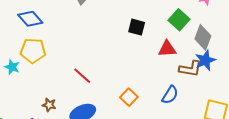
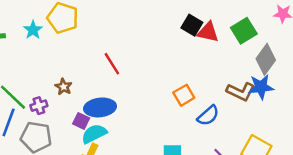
red triangle: (167, 49) -> (208, 32), moved
orange square: (129, 97) -> (184, 95), moved

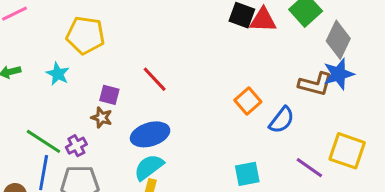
cyan star: (33, 30) -> (58, 74), moved
purple square: (81, 121) -> (109, 95), moved

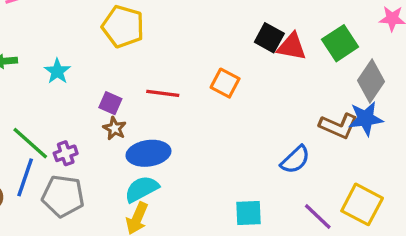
yellow pentagon: (85, 35) -> (123, 26), moved
red line: (155, 79) -> (163, 93), turned -48
orange square: (248, 101) -> (225, 83), moved, turned -30
brown star: (102, 118) -> (115, 128), moved

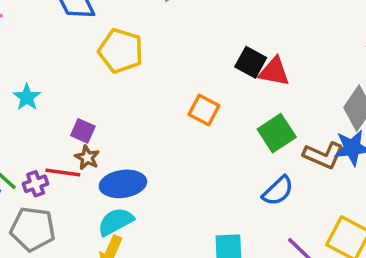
yellow pentagon: (123, 26) -> (121, 51), moved
green square: (340, 43) -> (277, 133), moved
red line: (163, 93) -> (63, 173), moved

